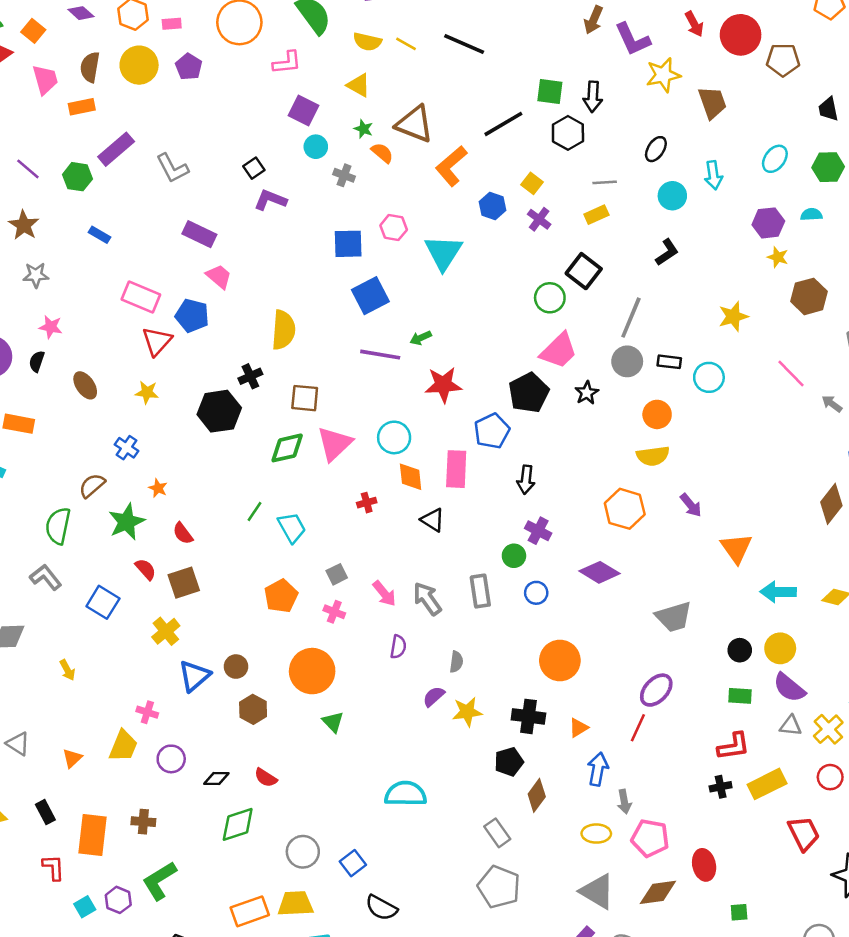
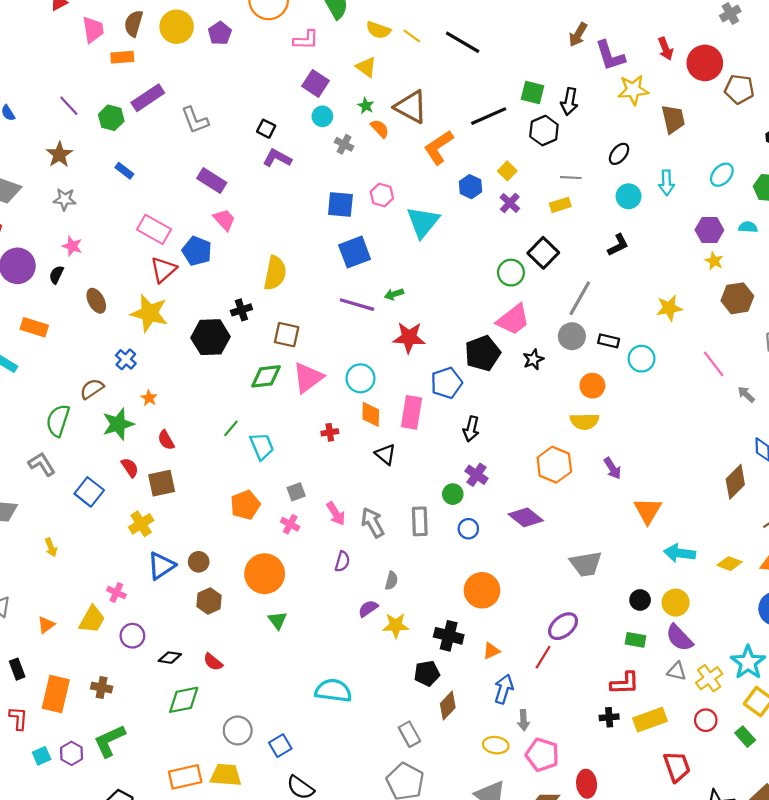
black square: (254, 168) -> (266, 129), turned -36
yellow star: (147, 392) -> (149, 313), size x1.8

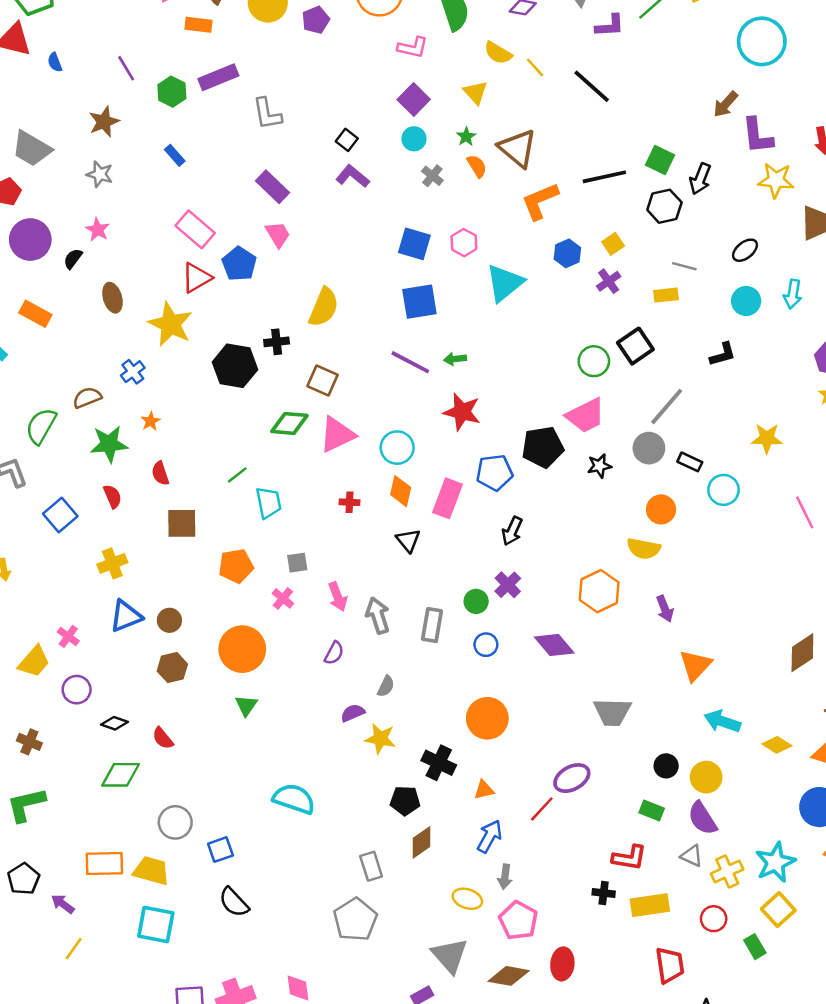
brown square: (162, 483) -> (182, 523), moved

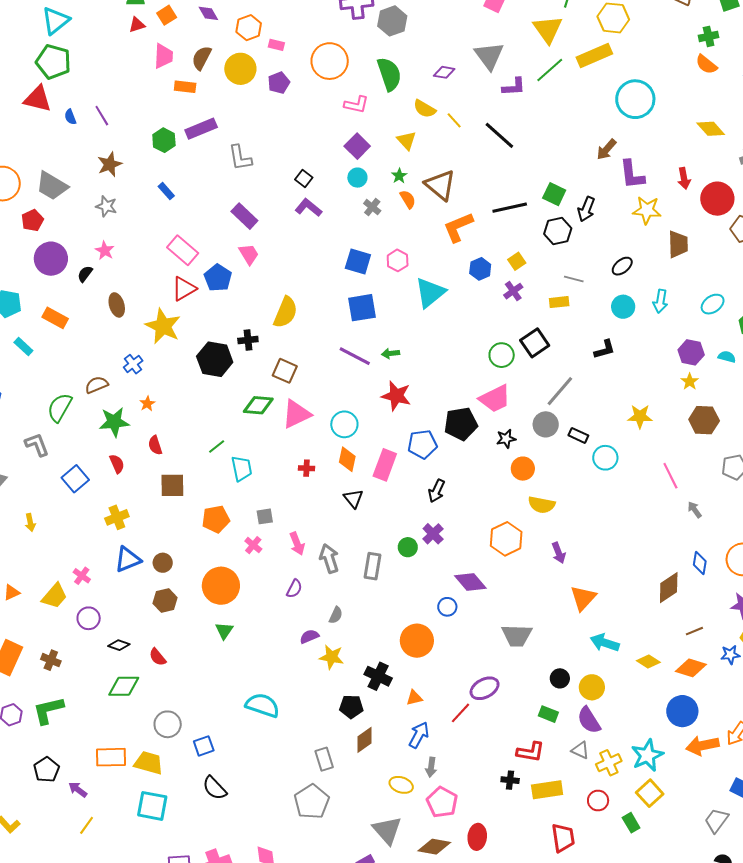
purple line: (126, 68) -> (102, 116), moved
orange circle: (661, 509) -> (523, 469), moved
blue circle: (486, 645) -> (447, 607), moved

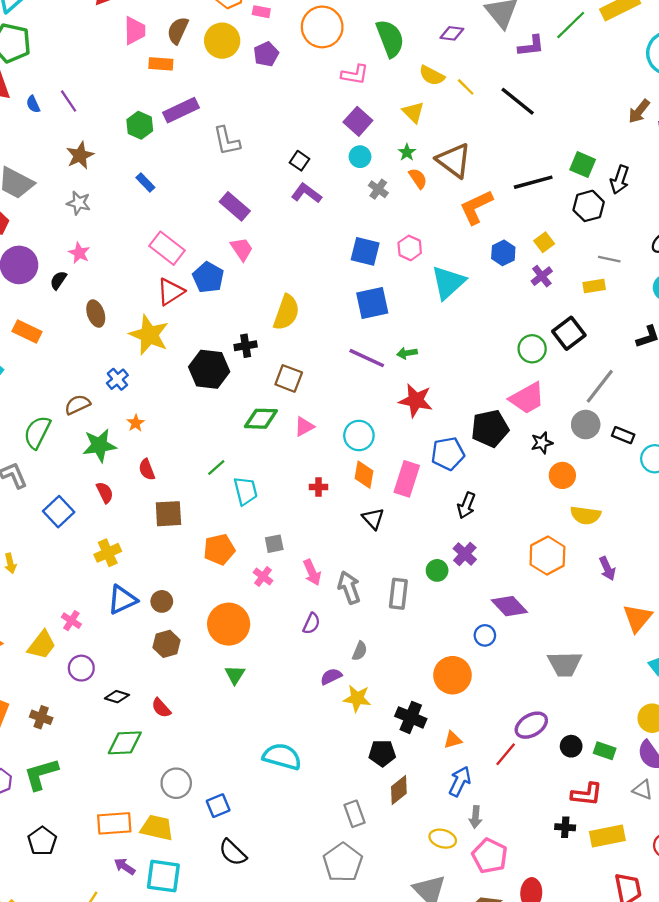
pink triangle: (296, 414) -> (304, 427), size x0.6
black circle: (560, 678) -> (571, 746), moved
purple arrow: (78, 790) -> (125, 866), moved

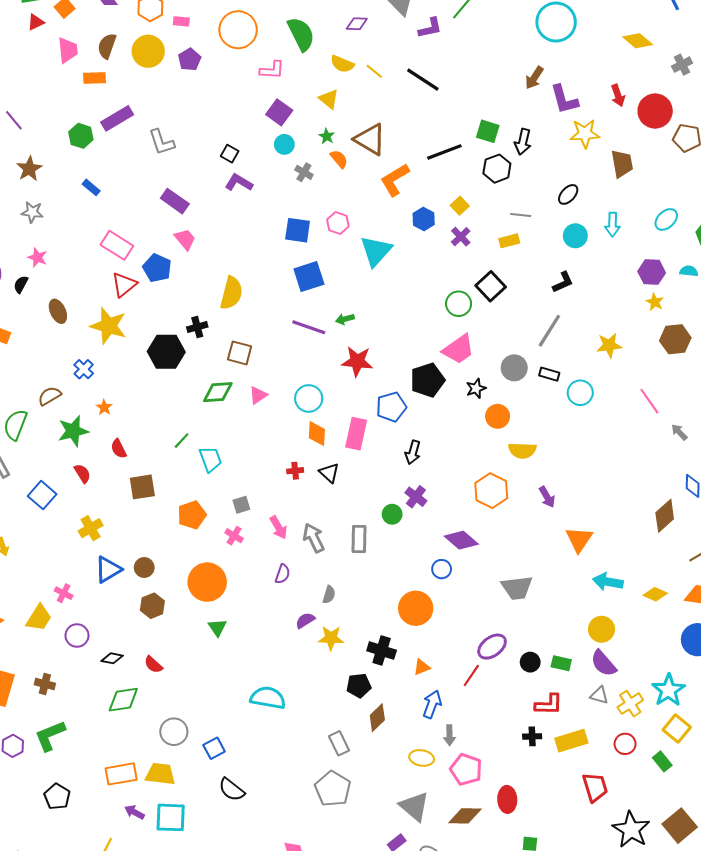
gray line: (600, 386) -> (549, 331), moved
red cross: (319, 487) -> (295, 471), moved

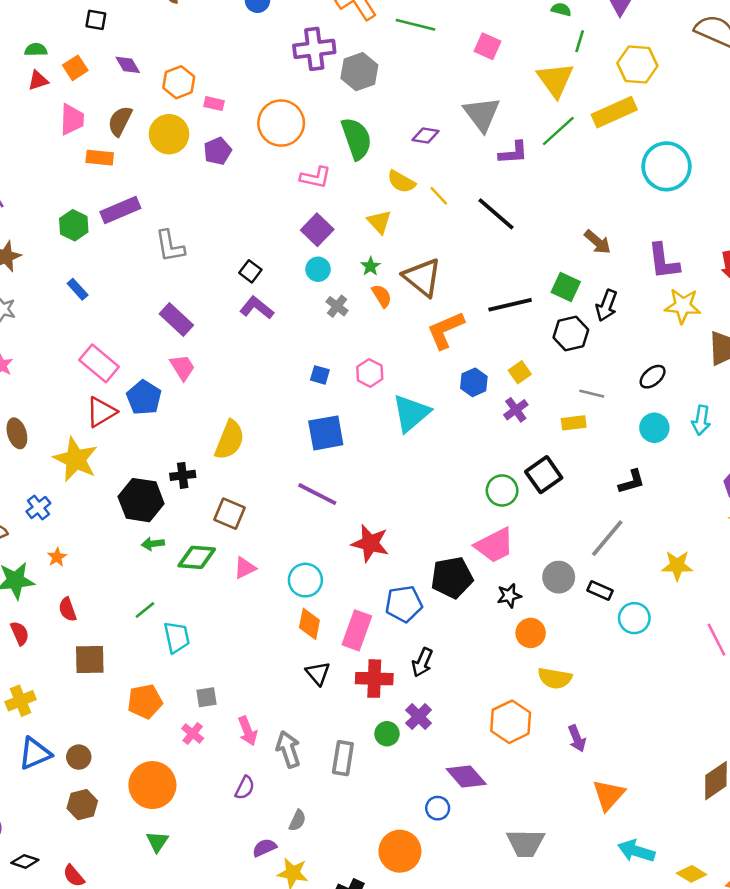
brown arrow: (534, 78) -> (598, 242), moved, turned -90
blue square: (298, 230) -> (320, 375), size x0.6
green arrow: (345, 319) -> (153, 544), moved
red cross: (295, 471) -> (374, 679), moved, size x1.8

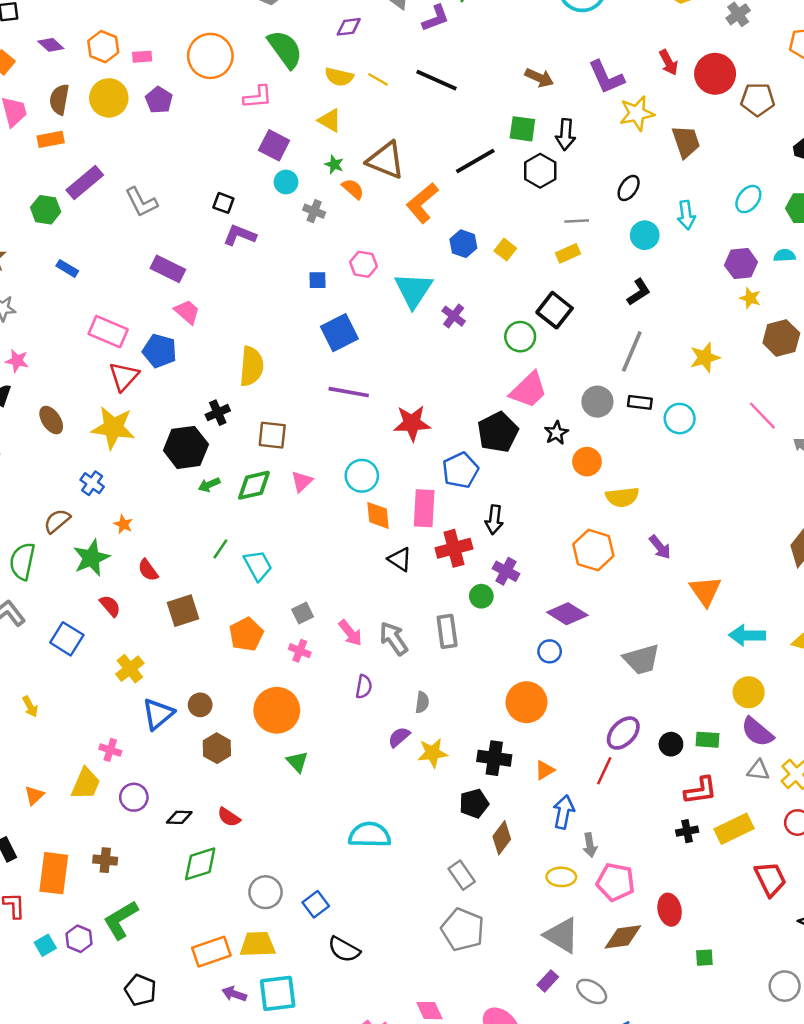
yellow square: (520, 372) -> (505, 250), moved
purple cross: (516, 410) -> (454, 316), moved

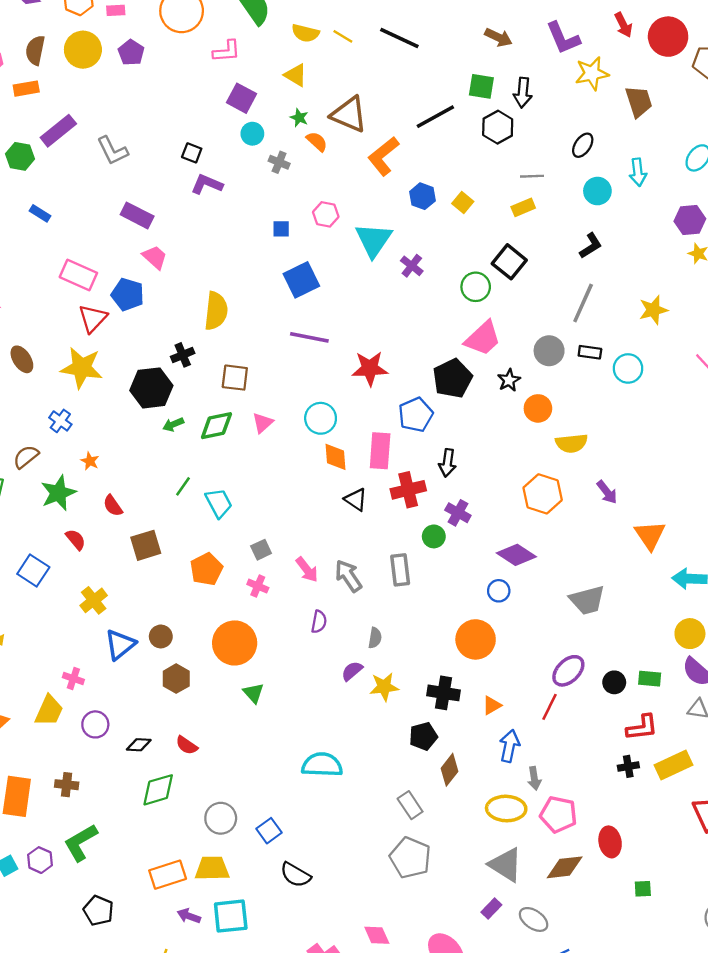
yellow ellipse: (561, 877) -> (506, 809), size x1.4

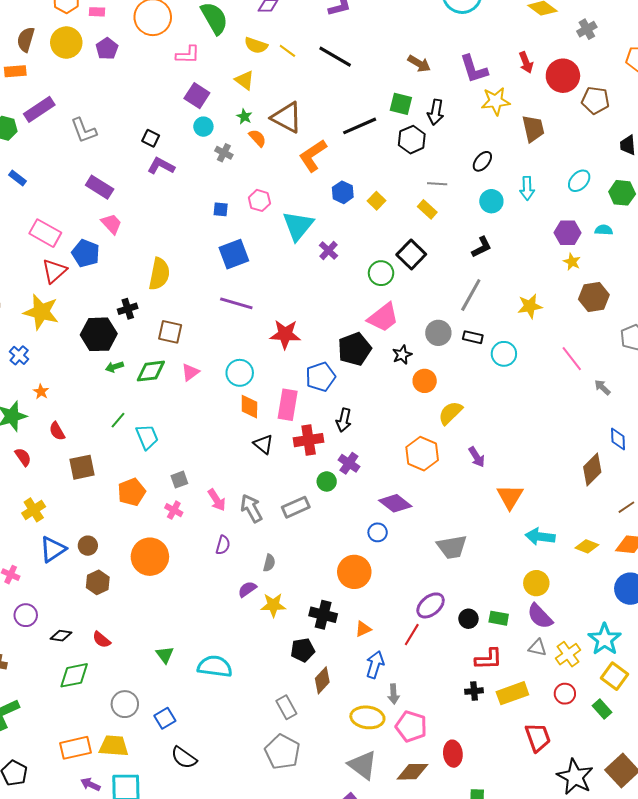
yellow rectangle: (523, 207) -> (427, 209), turned 60
yellow semicircle: (571, 443) -> (450, 413), turned 136
gray rectangle: (400, 570) -> (296, 507), turned 68
green triangle: (253, 693) -> (165, 655), moved

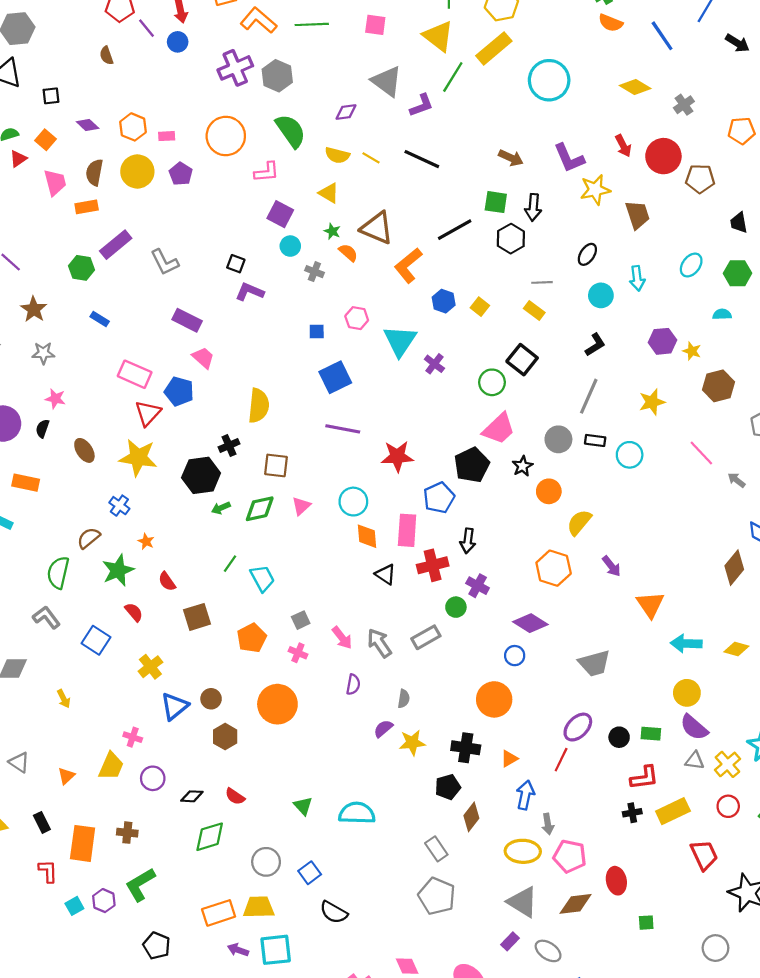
purple hexagon: (568, 233) -> (662, 341), moved

